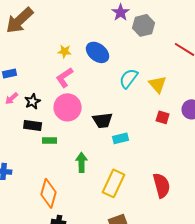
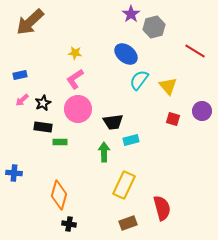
blue ellipse: (98, 52) -> (126, 54), moved
green arrow: (82, 162) -> (104, 152), moved
red semicircle: (162, 185) -> (162, 208), moved

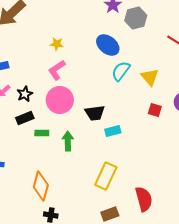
black rectangle: (43, 127) -> (25, 118), turned -30
green arrow: (104, 152) -> (68, 141), moved

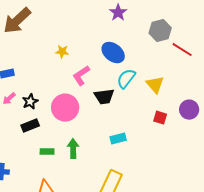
gray hexagon: (136, 18) -> (160, 31), moved
pink L-shape: (57, 70) -> (81, 76), moved
black trapezoid: (95, 113) -> (104, 97), moved
green rectangle: (42, 133) -> (47, 152), moved

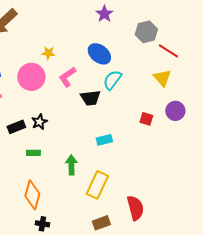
yellow triangle: (155, 85) -> (162, 78), moved
black star: (30, 102) -> (39, 122), moved
pink circle: (65, 108) -> (31, 77), moved
green arrow: (73, 149) -> (71, 165), moved

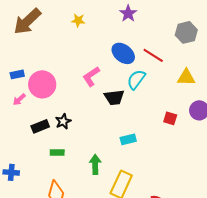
gray hexagon: (146, 32) -> (186, 32), moved
red line: (168, 51) -> (153, 55), moved
yellow star: (48, 53) -> (78, 20), moved
pink circle: (31, 77) -> (42, 84), moved
yellow triangle: (162, 78) -> (186, 77), turned -48

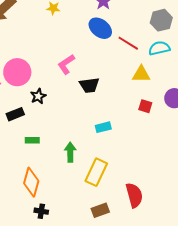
blue ellipse: (123, 53) -> (100, 28), moved
yellow triangle: (186, 77) -> (141, 74), moved
cyan semicircle: (136, 79) -> (159, 48), moved, turned 40
black star: (63, 121) -> (38, 96), moved

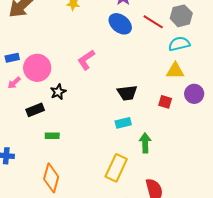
red line: (128, 43) -> (153, 22), moved
yellow triangle: (141, 74) -> (175, 71), moved
black trapezoid: (89, 85) -> (127, 93), moved
green arrow: (70, 152) -> (145, 143), moved

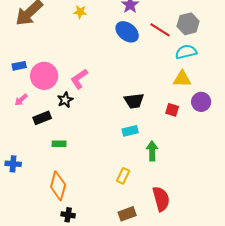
pink L-shape: (86, 60) -> (79, 79), moved
pink arrow: (14, 83) -> (21, 100), moved
yellow rectangle: (116, 168) -> (123, 176), size x0.6

